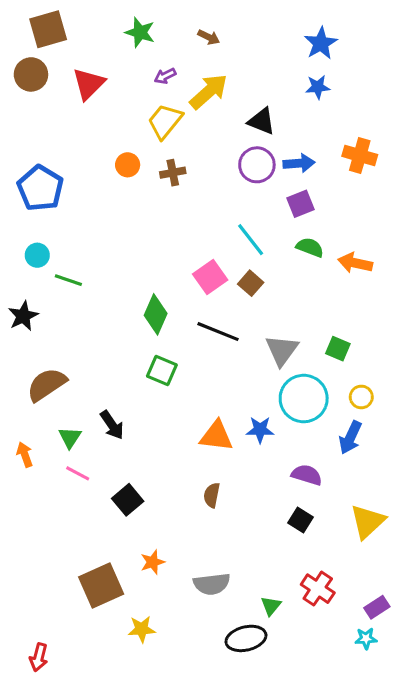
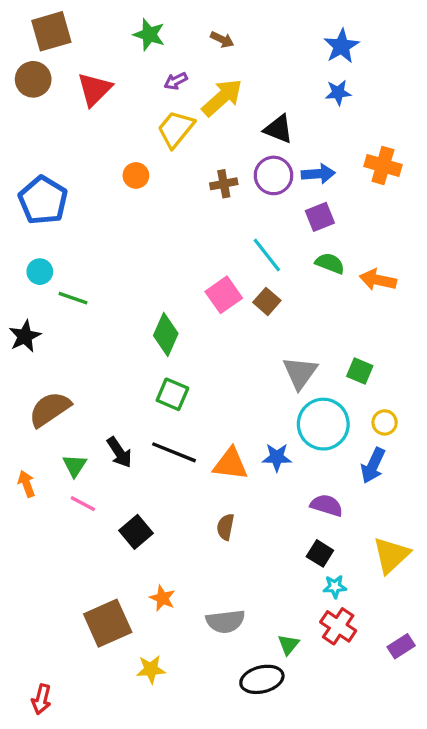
brown cross: (173, 173) -> (224, 184), moved
black line: (218, 332) -> (174, 452), moved
orange star: (153, 562) -> (162, 598), turned -30
cyan star: (366, 638) -> (335, 587), moved

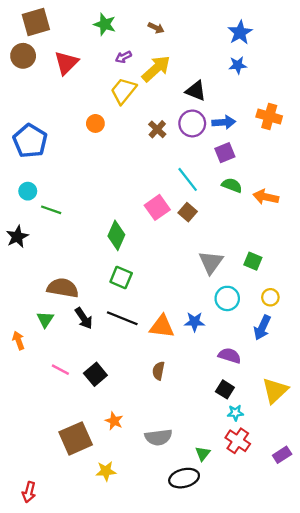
brown cross: (224, 184) -> (157, 129), turned -36
brown semicircle: (50, 409) -> (63, 288), moved, turned 44
cyan circle: (323, 424) -> (227, 298), size x0.7
green triangle: (75, 466) -> (45, 319), moved
pink line: (83, 504) -> (60, 370), moved

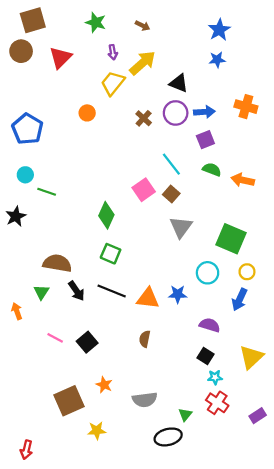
purple arrow: (123, 57) -> (113, 52), turned -72
green square: (253, 261) -> (231, 239), size x1.8
gray triangle: (211, 262) -> (181, 227), moved

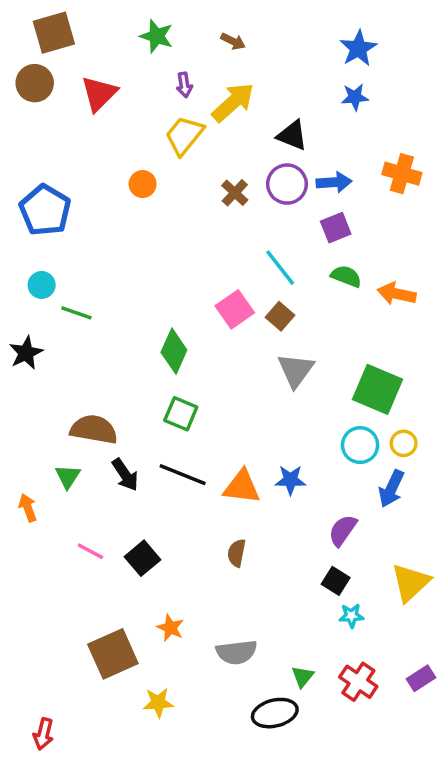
cyan circle: (208, 273) -> (360, 445), moved
purple semicircle: (210, 325) -> (343, 530), turned -72
red cross: (217, 403) -> (358, 682), moved

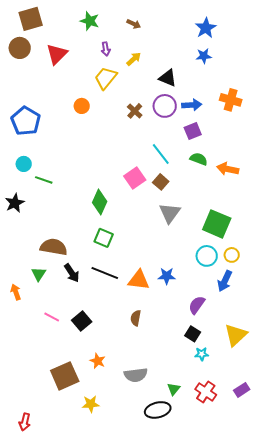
yellow arrow: (233, 102) -> (134, 59), size x0.6

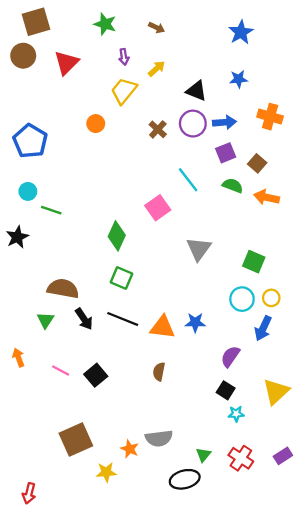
blue star: (204, 56) -> (238, 79), moved
brown square: (161, 182) -> (257, 163), moved
green square: (217, 224) -> (254, 262), size x0.7
orange arrow: (16, 292) -> (19, 358), moved
orange star: (98, 361) -> (130, 449), moved

